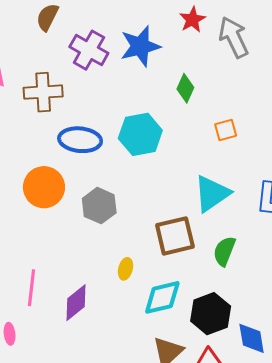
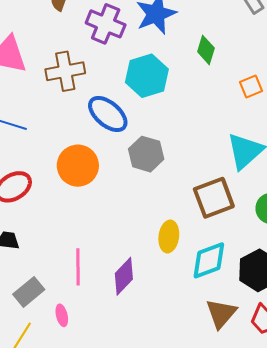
cyan hexagon: (140, 134) -> (147, 76), moved
blue ellipse: (80, 140) -> (108, 114), turned 42
gray hexagon: (99, 206) -> (146, 154), moved
yellow ellipse: (125, 269) -> (169, 237), size x1.4

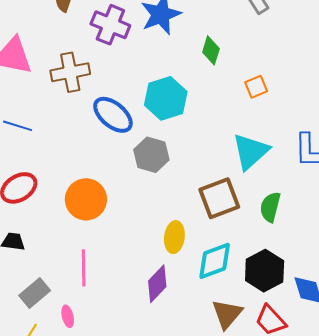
cyan hexagon: (147, 76) -> (166, 98), moved
orange circle: (78, 166) -> (86, 199), moved
purple diamond: (124, 276) -> (157, 284), moved

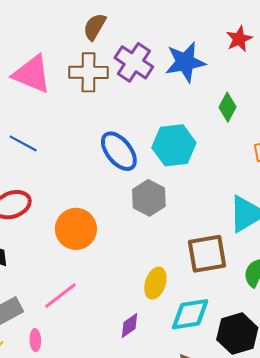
brown cross: (70, 72) -> (88, 72), moved
pink line: (84, 268) -> (60, 296), turned 42
purple diamond: (157, 284) -> (130, 325), size x0.7

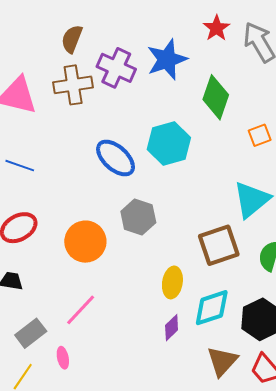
green diamond: (227, 107) -> (216, 97), size x1.5
gray hexagon: (149, 198) -> (138, 217), moved
purple diamond: (130, 325) -> (172, 328), moved

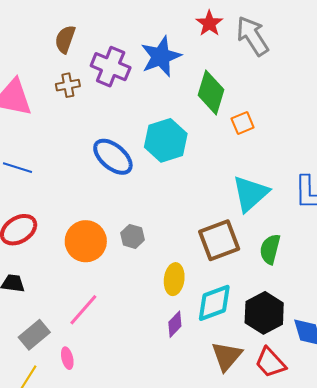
brown cross: (73, 85) -> (68, 85), size x0.6
orange square: (260, 135) -> (243, 123), moved
gray hexagon: (138, 217) -> (133, 236), moved, size x0.7

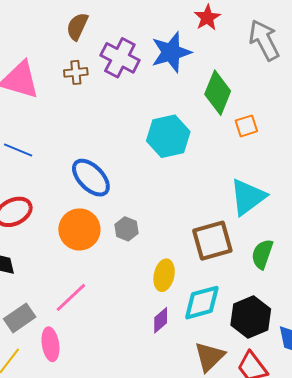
red star: (209, 23) -> (207, 18), moved
blue ellipse: (113, 157) -> (91, 178), moved
pink ellipse: (67, 358) -> (50, 344), size x1.5

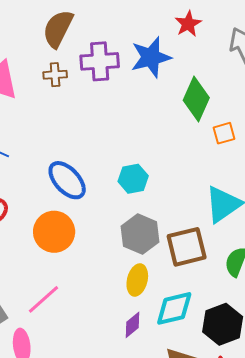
brown semicircle: (77, 26) -> (58, 29), size x1.4
purple cross: (120, 58) -> (100, 61), turned -33
cyan hexagon: (168, 136) -> (133, 179), moved, size x0.7
gray hexagon: (126, 229) -> (140, 234), moved, size x1.6

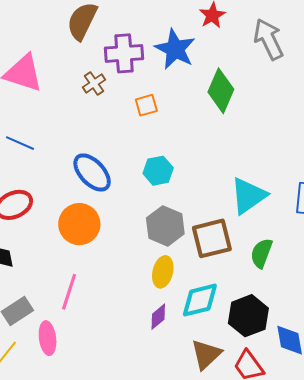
blue star: (151, 57) -> (175, 49), turned -30
brown cross: (55, 75) -> (94, 83), moved, turned -30
orange square: (224, 133) -> (146, 105), moved
pink line: (43, 299) -> (69, 292), turned -30

